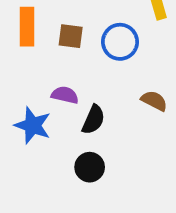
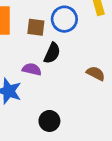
blue circle: (120, 42) -> (64, 19), moved
black semicircle: (93, 120) -> (52, 53), moved

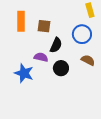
blue circle: (64, 19) -> (82, 34), moved
black circle: (49, 121) -> (61, 68), moved

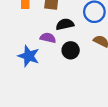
black semicircle: (56, 45) -> (65, 24), turned -126

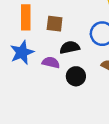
blue star: (29, 56) -> (22, 52), moved, turned 30

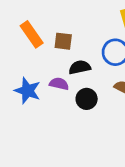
orange rectangle: (26, 17) -> (32, 34), turned -35
blue star: (22, 52) -> (27, 91), moved, turned -30

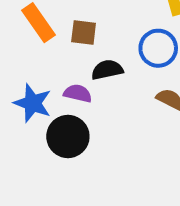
black circle: (87, 99) -> (68, 136), moved, size x1.4

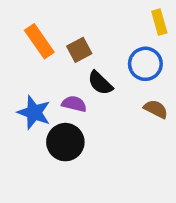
brown square: (84, 32) -> (79, 50), turned -35
black semicircle: (107, 70) -> (100, 83), turned -124

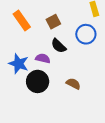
brown square: (79, 50) -> (53, 22), moved
brown semicircle: (156, 109) -> (73, 84), moved

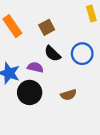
blue circle: (86, 34) -> (82, 54), moved
brown semicircle: (73, 84) -> (68, 95), turned 136

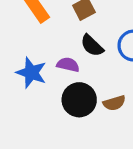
black circle: (30, 92) -> (79, 100), moved

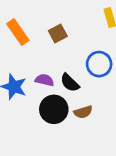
black semicircle: (92, 46) -> (70, 83), moved

